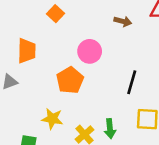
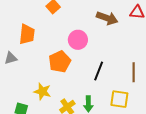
brown arrow: (123, 21) -> (107, 18), size x1.5
black line: (132, 82) -> (99, 71), moved

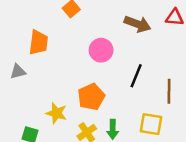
orange pentagon: (60, 62) -> (91, 97), moved
black line: (99, 71) -> (136, 76), moved

